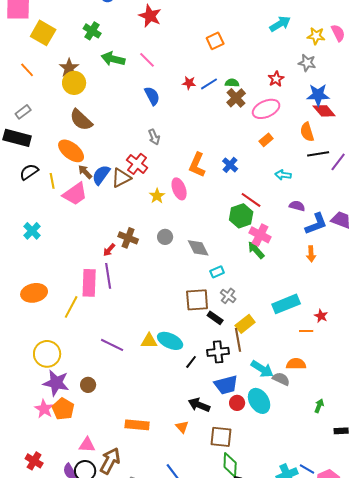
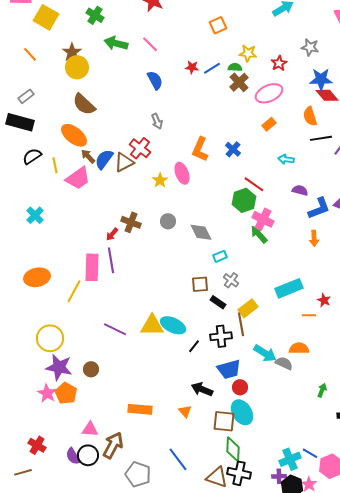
yellow star: (316, 36) -> (248, 53), moved
brown square: (197, 300) -> (200, 284), size x0.7
yellow triangle: (149, 341) -> (152, 325), size x1.4
cyan ellipse: (259, 401) -> (242, 412), moved

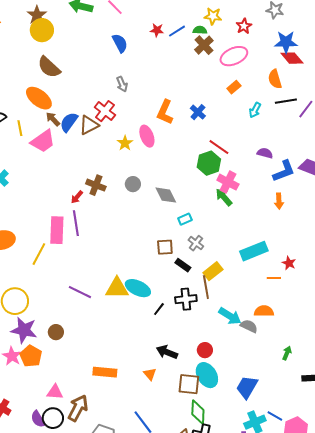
cyan arrow: (286, 159) -> (255, 110), moved, turned -70
blue trapezoid: (229, 369) -> (247, 387), moved, turned 135

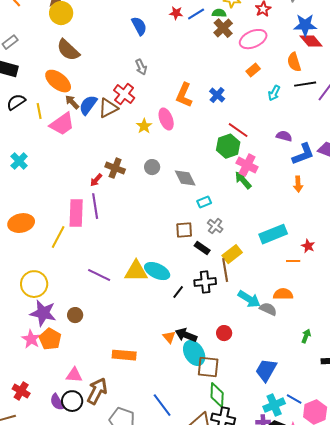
orange triangle: (150, 374) -> (169, 337), moved
cyan ellipse: (207, 375) -> (194, 353), moved

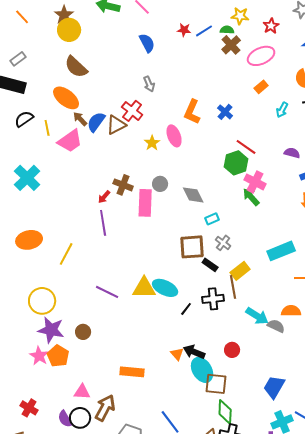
cyan cross: (19, 161) -> (27, 178), size x1.5
pink rectangle: (76, 213) -> (145, 203), moved
brown square: (184, 230) -> (192, 247), size x1.5

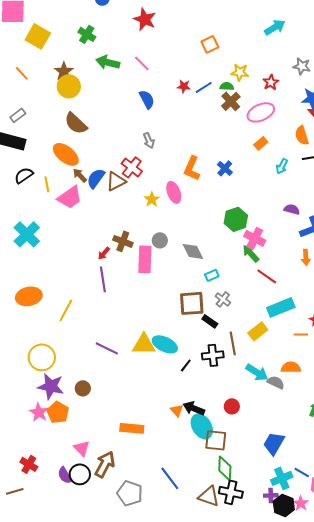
red line: (246, 147) -> (267, 276), moved
yellow rectangle: (240, 271) -> (258, 331), moved
pink triangle: (82, 392) -> (82, 448), turned 42

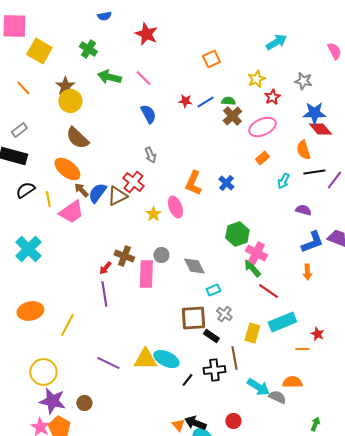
yellow star: (240, 72) -> (256, 79), moved, turned -30
purple semicircle: (292, 209) -> (303, 210), moved
yellow rectangle: (258, 331) -> (252, 333), moved, turned -36

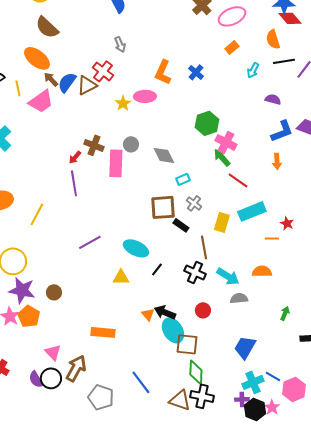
pink ellipse: (175, 207) -> (145, 96), turned -70
yellow triangle: (145, 359) -> (121, 277), moved, size x0.7
purple line: (108, 363) -> (90, 242), moved, turned -55
black cross: (214, 370) -> (195, 272), moved, turned 30
gray semicircle: (277, 397) -> (239, 298), moved, turned -30

